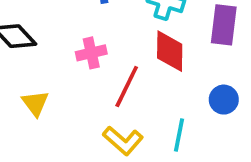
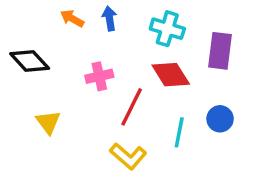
red diamond: (170, 51) -> (171, 75), turned -33
cyan line: (179, 135) -> (179, 132), moved

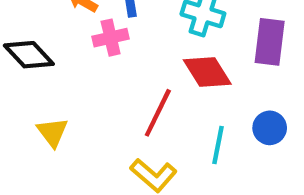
pink cross: (99, 76) -> (111, 38), moved

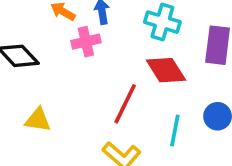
yellow triangle: (52, 132) -> (38, 120), turned -44

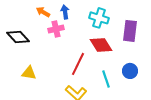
cyan line: (175, 131) -> (106, 79), turned -30

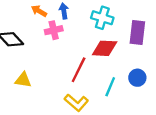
red diamond: (101, 45) -> (105, 48), turned -55
cyan line: (106, 79) -> (110, 87), turned 42

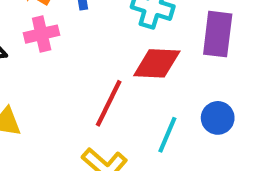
pink cross: (54, 30) -> (42, 34), moved

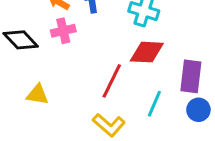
purple rectangle: (218, 34) -> (191, 76), moved
blue circle: (218, 118) -> (198, 110), moved

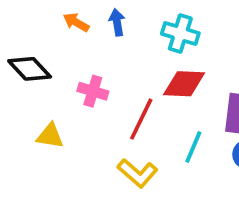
pink cross: (63, 31) -> (93, 91), moved, turned 30

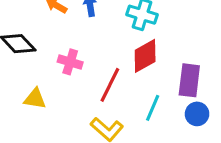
red diamond: (184, 84) -> (145, 56), turned -32

